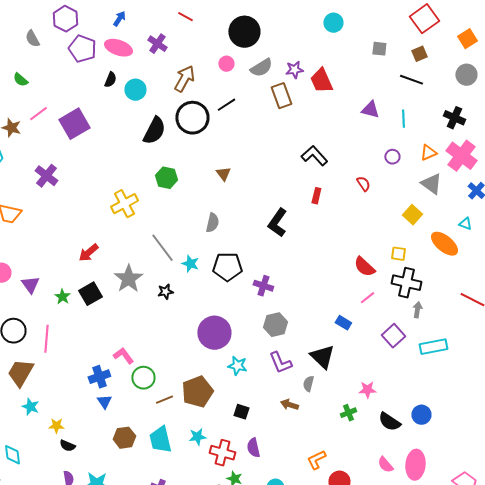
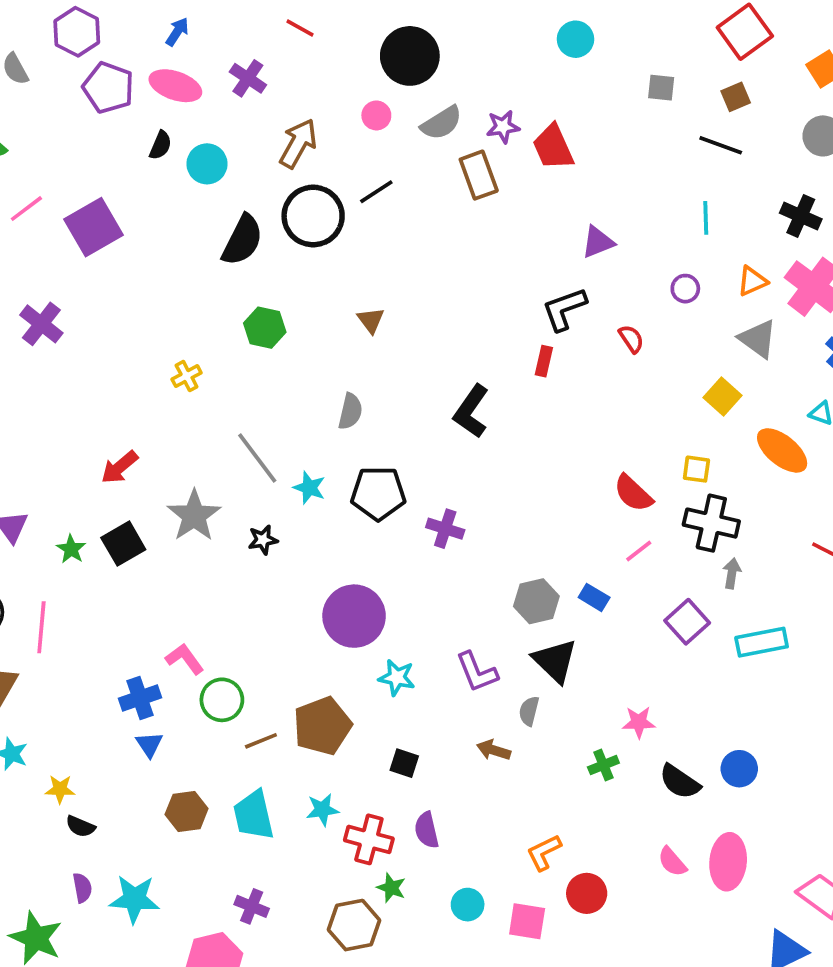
purple triangle: (370, 110) -> (598, 242), moved, turned -36
black L-shape: (314, 156) -> (564, 309), moved, turned -68
yellow cross: (124, 204) -> (187, 376), size x0.6
gray hexagon: (275, 325) -> (536, 601), moved

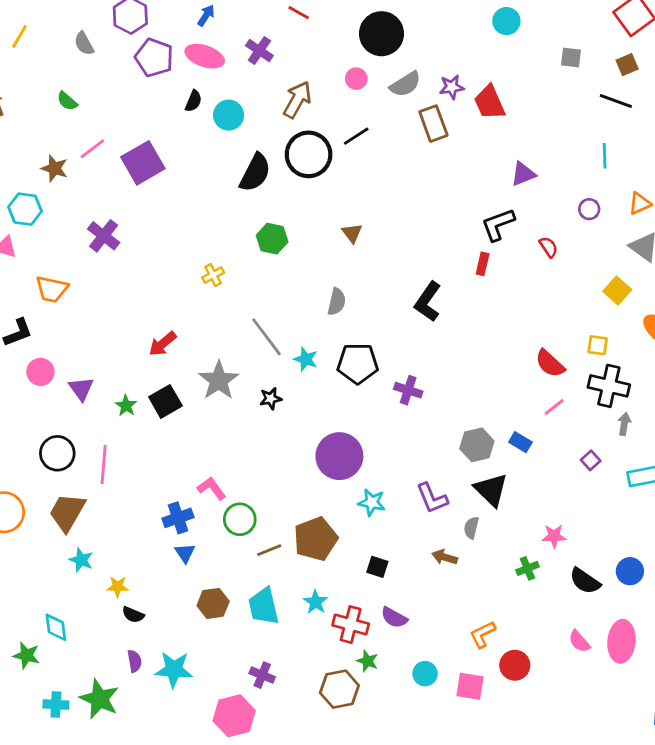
purple square: (687, 622) -> (591, 460), size x0.6
cyan star: (322, 810) -> (316, 602), turned -30
purple semicircle: (427, 830) -> (394, 618), turned -48

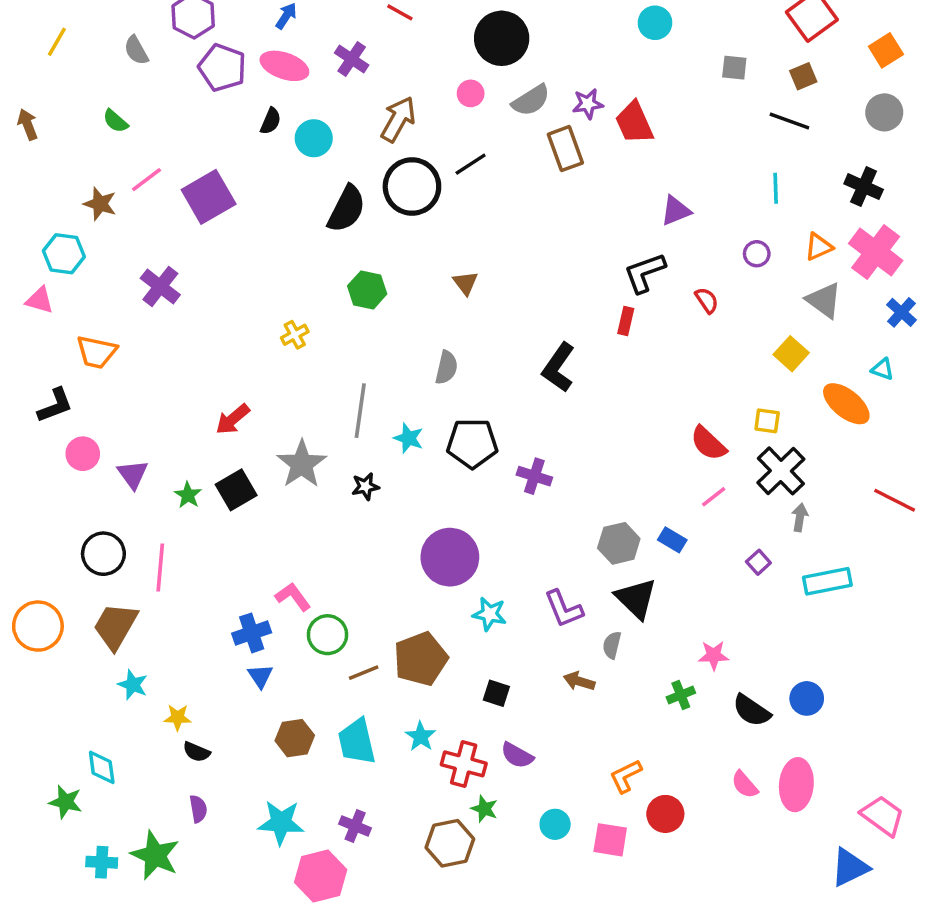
gray line: (266, 337) -> (360, 411), turned 45
black cross: (609, 386) -> (781, 471), turned 33
cyan star: (174, 669) -> (281, 823), moved

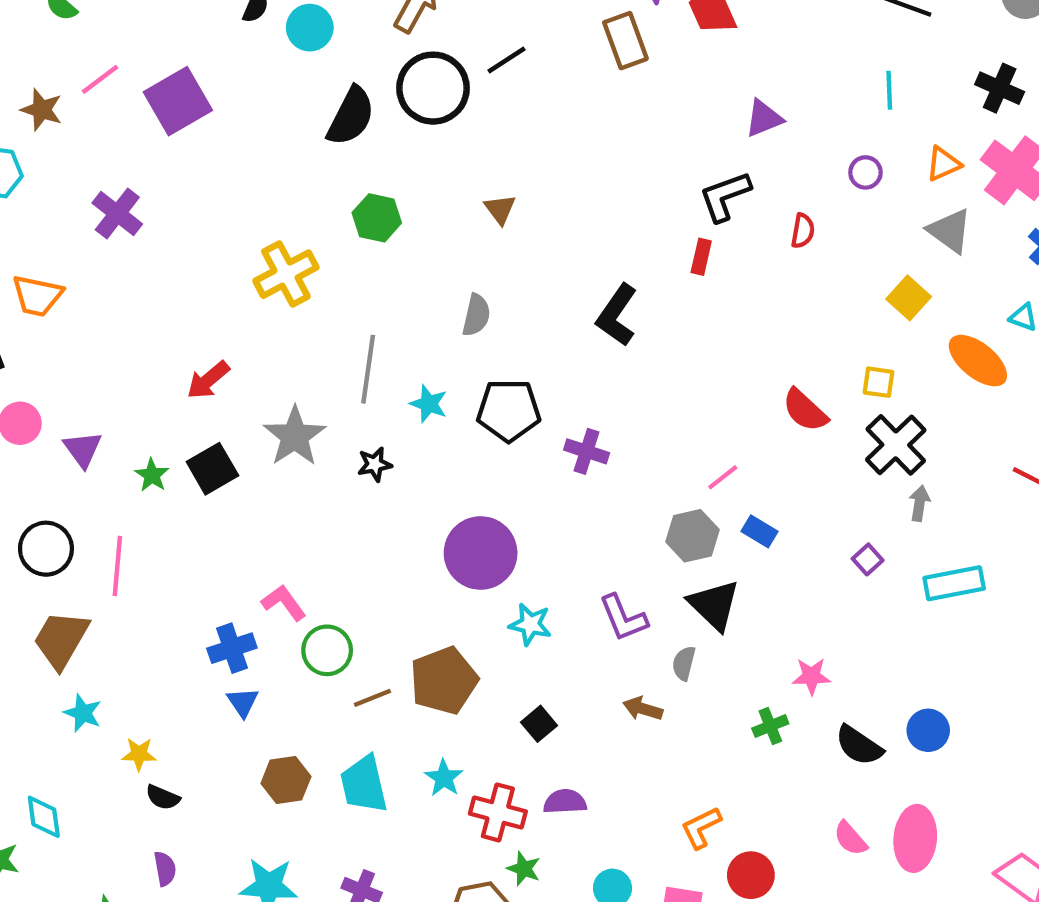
red semicircle: (707, 300) -> (803, 231), turned 44
yellow cross: (295, 335) -> (286, 274), size x1.8
pink line: (714, 497) -> (723, 477), moved
black square: (496, 693) -> (539, 724), turned 32
purple semicircle: (517, 755) -> (565, 802), turned 148

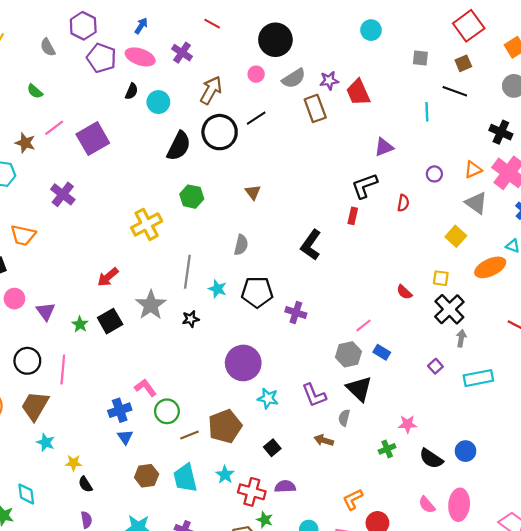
cyan line: (889, 90) -> (427, 112), moved
orange ellipse: (978, 361) -> (490, 267), turned -64
red semicircle: (805, 410) -> (404, 292), size x0.7
black semicircle: (163, 797) -> (85, 484), turned 35

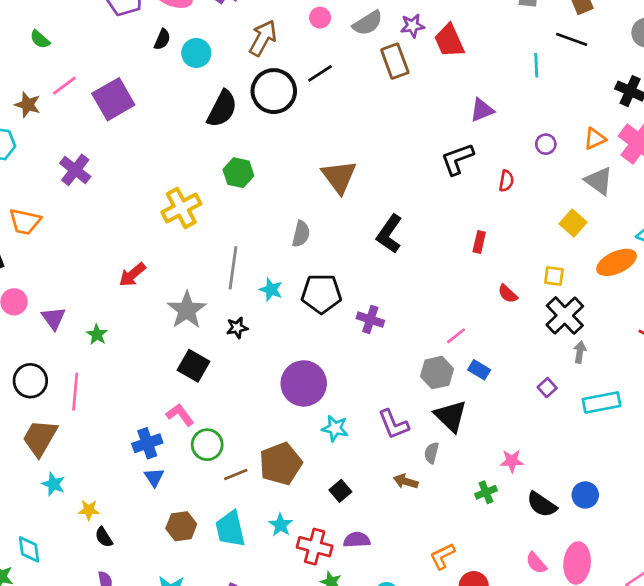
brown triangle: (253, 192) -> (339, 177), moved, size x1.8
red rectangle: (353, 216) -> (479, 242), moved
black square: (110, 321) -> (194, 366), moved, turned -30

